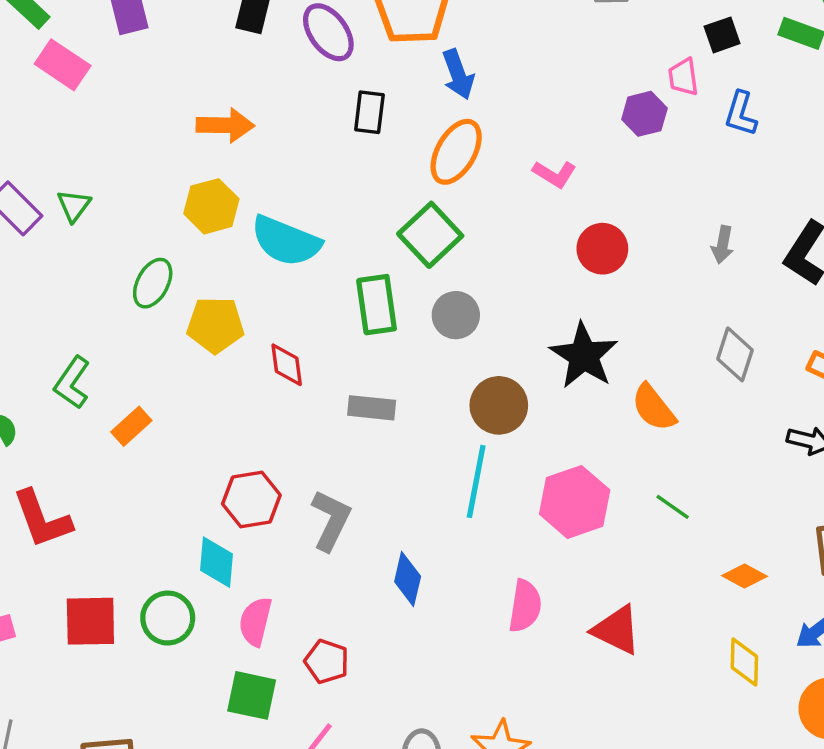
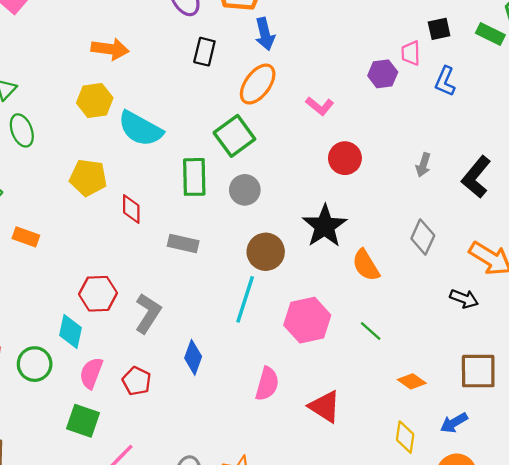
green ellipse: (153, 283) -> (22, 130), moved, turned -56
orange rectangle: (131, 426) -> (26, 237), turned 55
red pentagon: (327, 661) -> (137, 381), moved

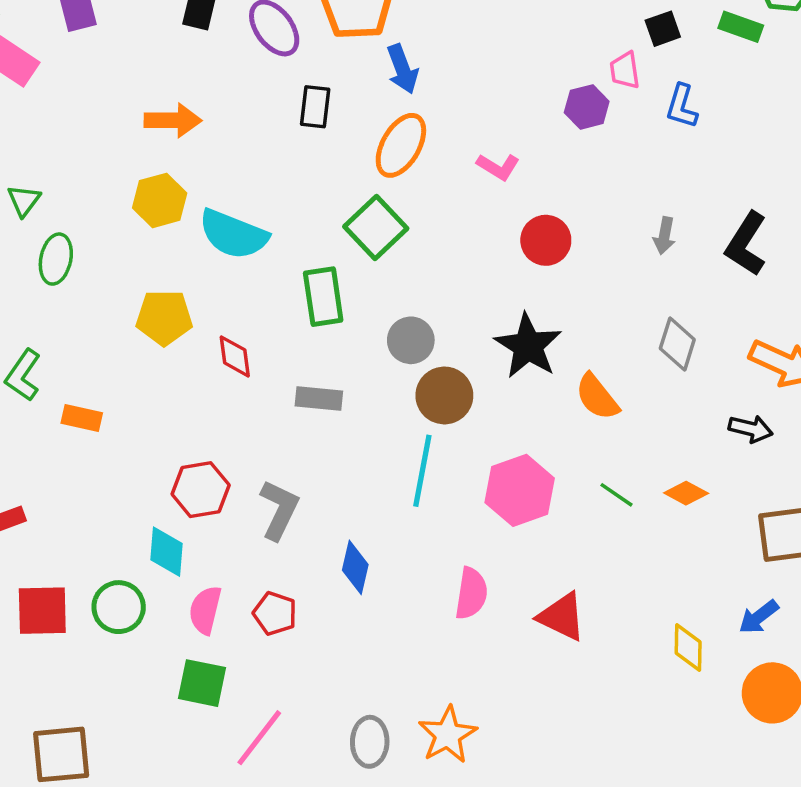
green ellipse: (22, 130) -> (56, 259), turned 40
gray circle: (245, 190) -> (411, 340), moved
orange diamond: (412, 381) -> (686, 493), moved

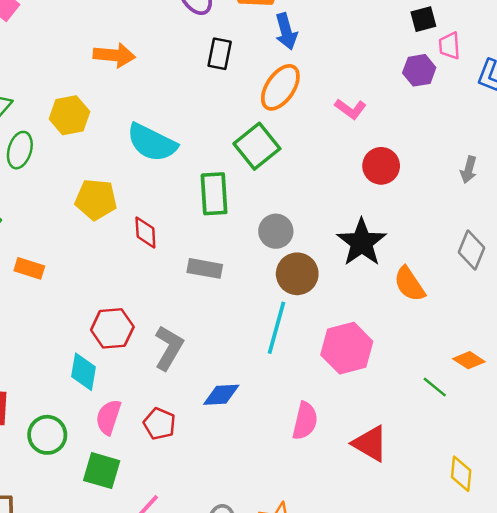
black square: (663, 29) -> (423, 19), moved
yellow hexagon: (160, 200) -> (69, 115), moved
green line: (616, 495) -> (435, 387), moved
blue diamond: (355, 567) -> (221, 395), turned 69
green circle: (119, 607) -> (47, 435), moved

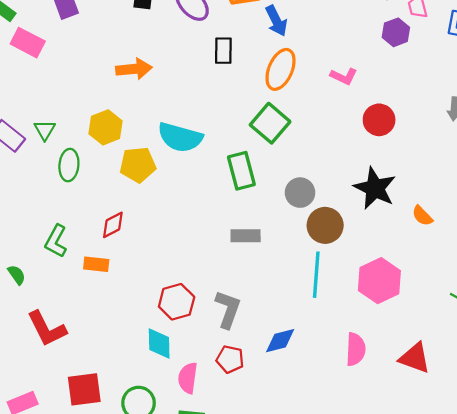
yellow pentagon: (96, 200) -> (138, 165), moved
red diamond: (145, 232) -> (113, 225), moved, turned 76
orange semicircle: (409, 284) -> (422, 216), size x0.7
red pentagon: (159, 424) -> (230, 359), moved

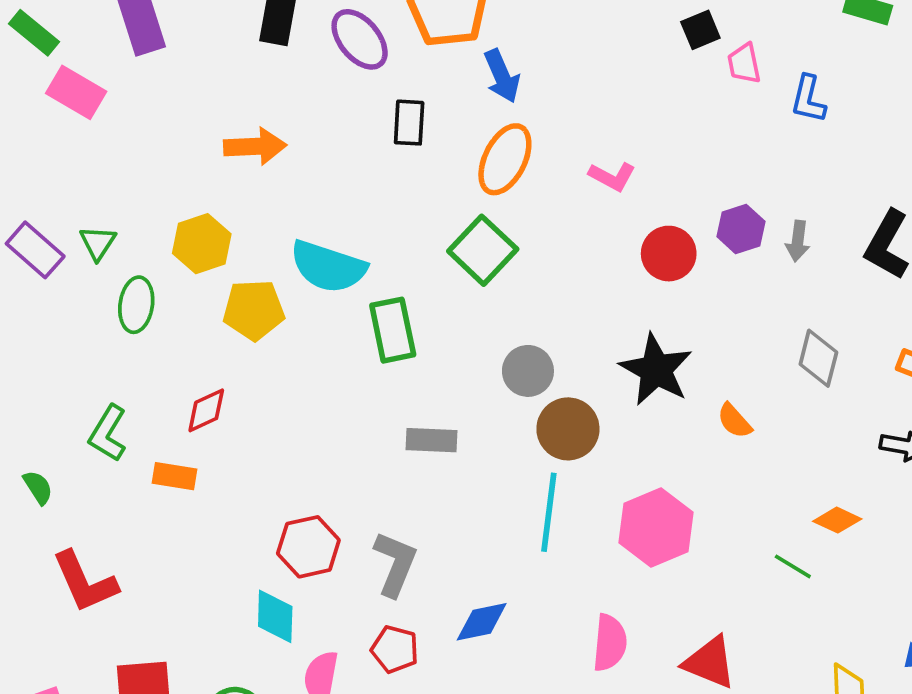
purple hexagon: (396, 32) -> (741, 229), moved
green rectangle: (241, 171) -> (393, 330), moved

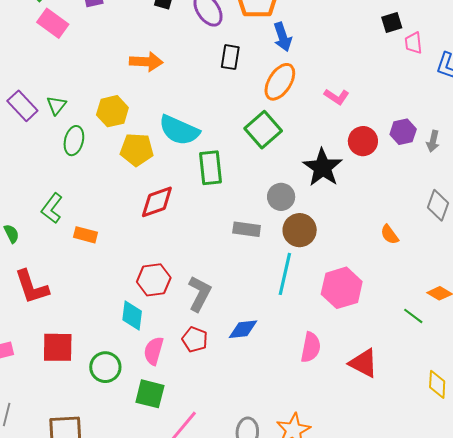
black star: (656, 370) -> (323, 167), moved
red diamond: (206, 410) -> (157, 202), moved, size x1.4
gray rectangle: (431, 440) -> (247, 229), moved

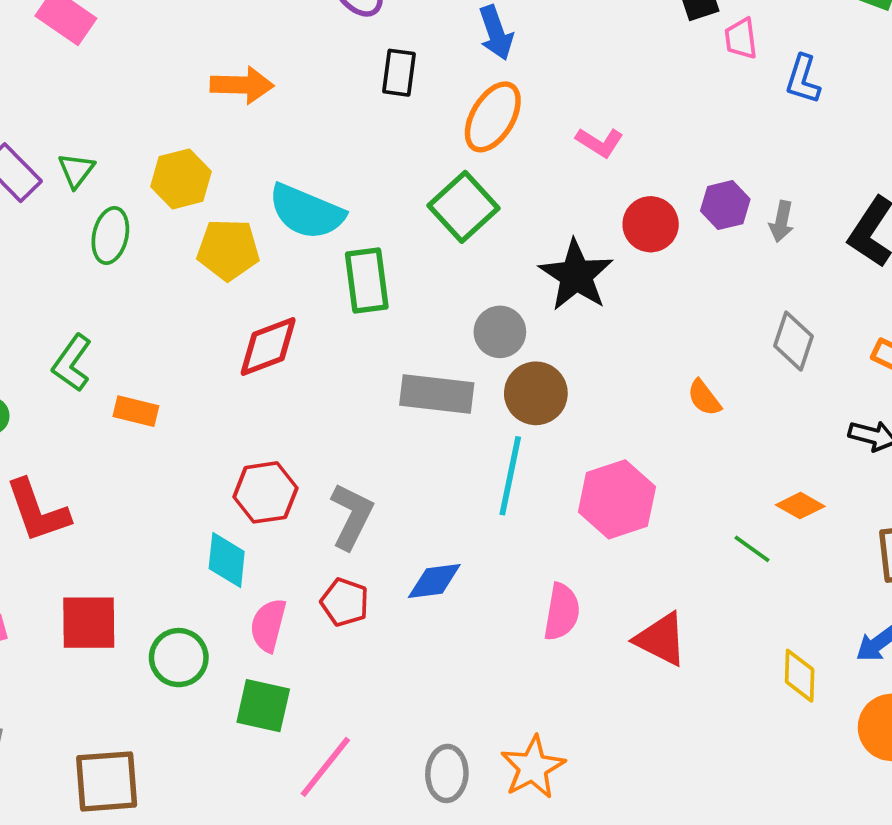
gray rectangle: (247, 229) -> (437, 394), size x1.4

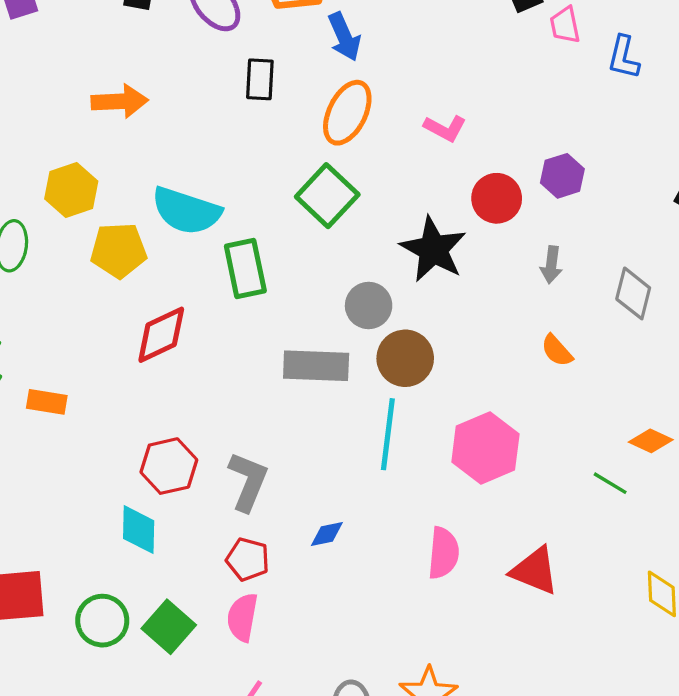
gray arrow: (781, 221) -> (551, 265), moved
blue diamond: (434, 581) -> (327, 534), size x0.7
pink semicircle: (268, 625) -> (242, 617), moved
green square: (263, 706) -> (169, 627), moved, turned 33

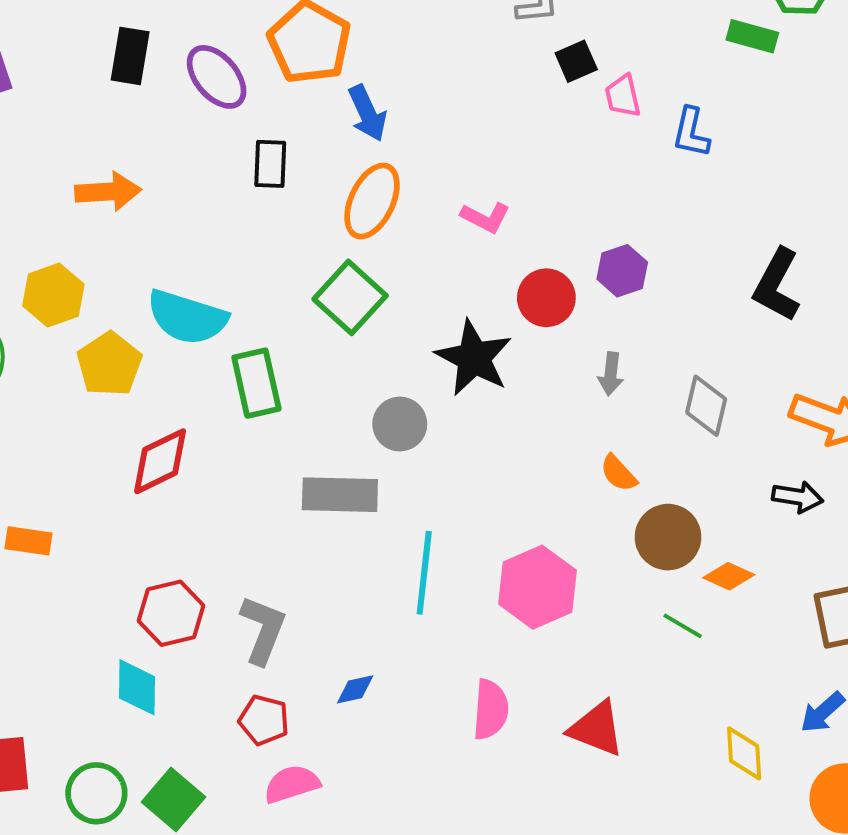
yellow pentagon: (119, 250) -> (109, 364), turned -30
brown circle: (405, 358) -> (668, 537), moved
pink semicircle: (242, 617) -> (292, 784), moved, turned 63

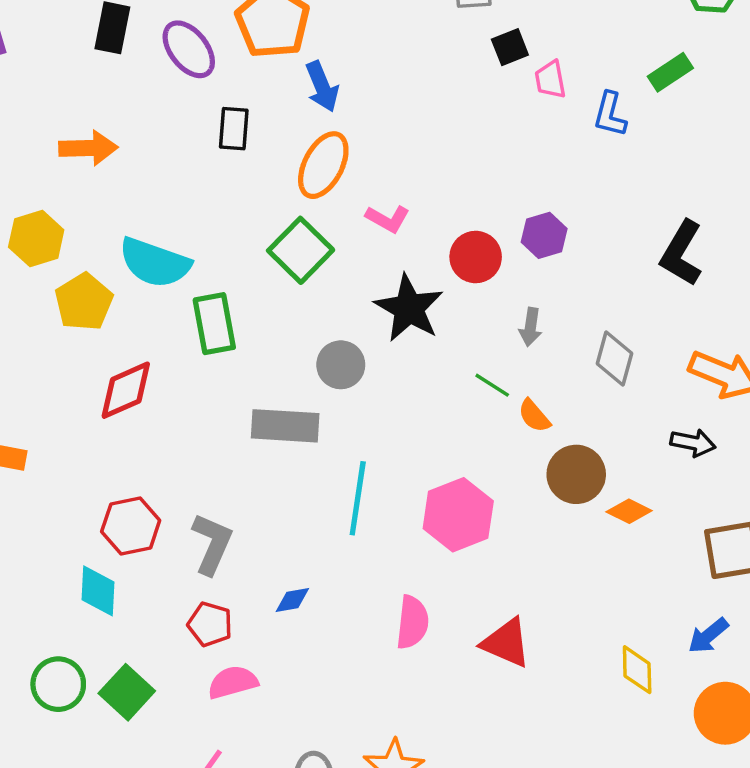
green rectangle: (752, 36) -> (670, 72), moved, turned -51
pink L-shape: (485, 217) -> (388, 219), moved
green line: (683, 626) -> (492, 385), moved

